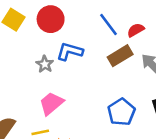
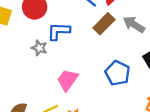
pink trapezoid: (51, 103) -> (68, 80), moved

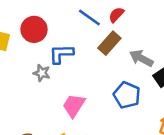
gray arrow: (134, 25) -> (141, 58), moved

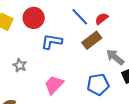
gray star: (42, 73) -> (20, 65), moved
blue pentagon: (127, 95) -> (98, 85), turned 30

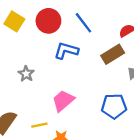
blue line: (80, 17) -> (83, 23), moved

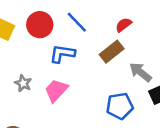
pink trapezoid: (63, 101) -> (56, 90), moved

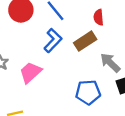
red semicircle: (123, 25) -> (99, 17), turned -63
blue L-shape: (62, 54) -> (53, 41), moved, turned 120

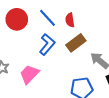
red semicircle: (99, 17) -> (70, 20), moved

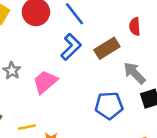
red semicircle: (70, 20) -> (135, 26), moved

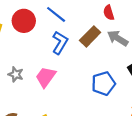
gray arrow: (134, 73) -> (118, 38), moved

